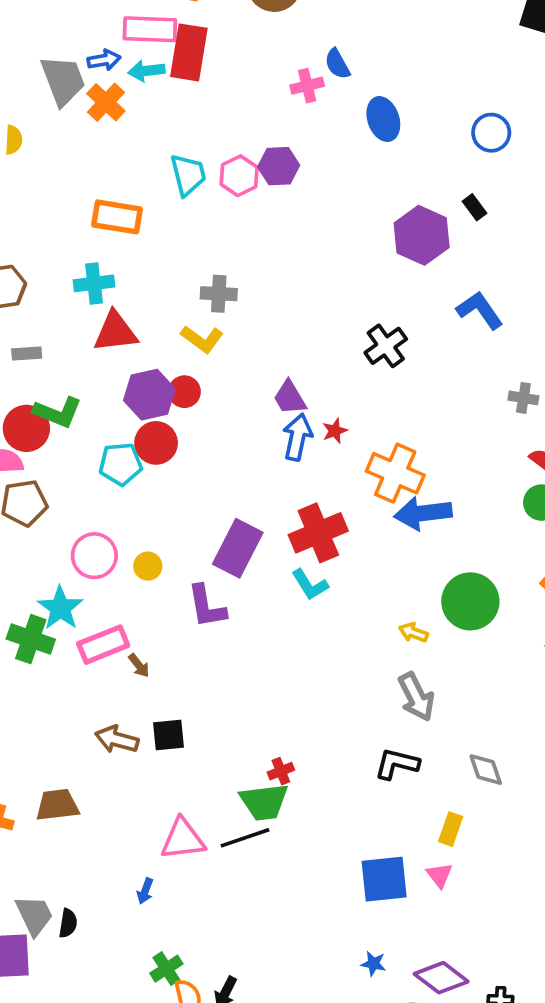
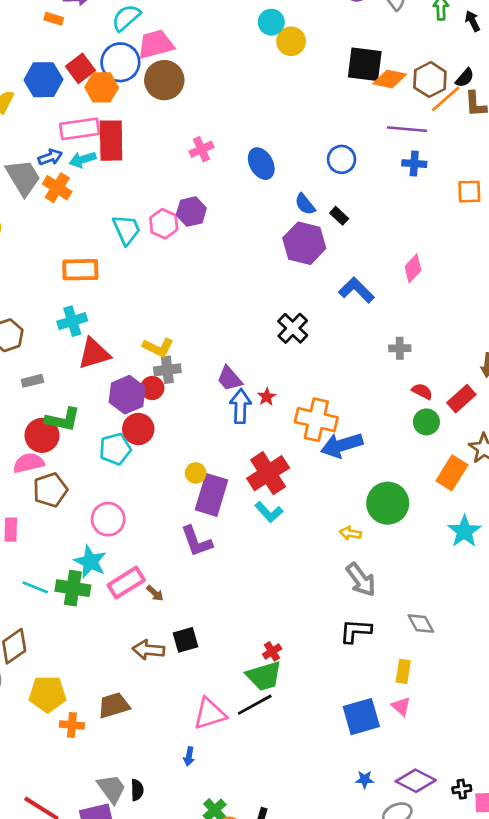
blue semicircle: (337, 64) -> (305, 204), moved
gray cross: (219, 294) -> (167, 370), moved
yellow circle: (148, 566) -> (196, 473), moved

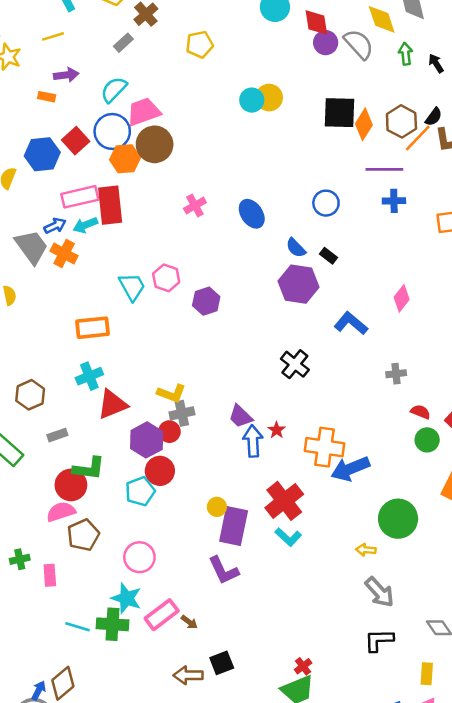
cyan circle: (271, 22) -> (252, 100), moved
orange diamond: (390, 79) -> (364, 124), turned -64
orange hexagon: (102, 87) -> (125, 159), moved
purple hexagon: (191, 212) -> (206, 301), moved

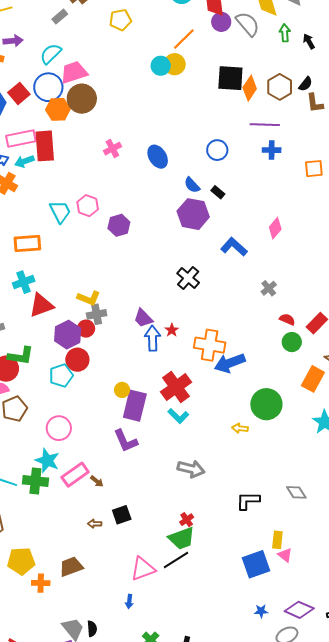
orange line: (418, 138) -> (184, 39), moved
gray cross: (396, 374) -> (269, 288), turned -35
gray arrow: (380, 592) -> (191, 469), moved, turned -36
yellow rectangle: (427, 674) -> (277, 540), moved
brown arrow: (188, 675) -> (95, 524), size x0.6

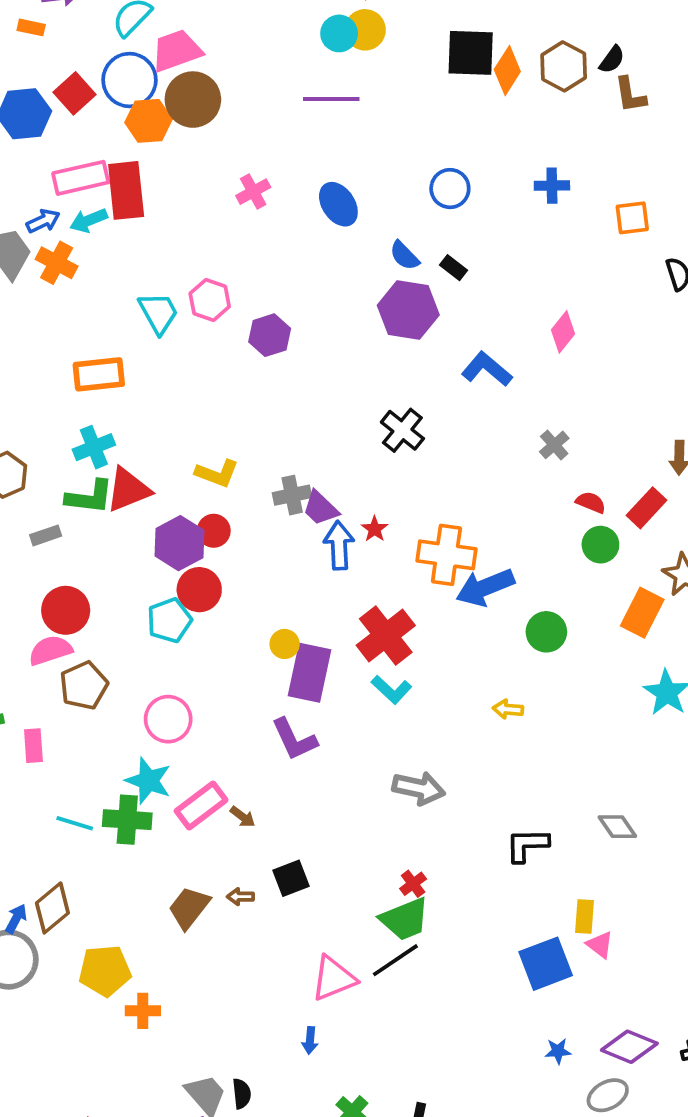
purple line: (265, 125) -> (331, 99), moved
gray cross: (97, 314) -> (292, 495), moved
green L-shape: (21, 356) -> (90, 497), moved
green circle: (266, 404) -> (546, 632), moved, size x0.7
brown trapezoid: (71, 567) -> (189, 908), moved, turned -30

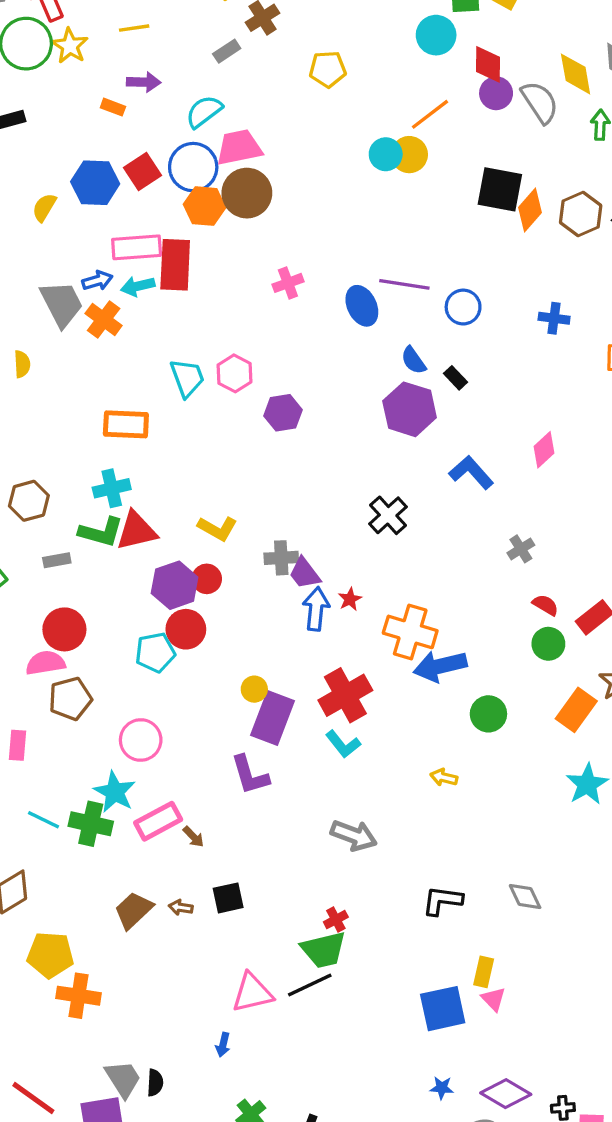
purple line: (331, 99) -> (404, 284), moved
orange cross: (143, 1011) -> (78, 996), size x1.4

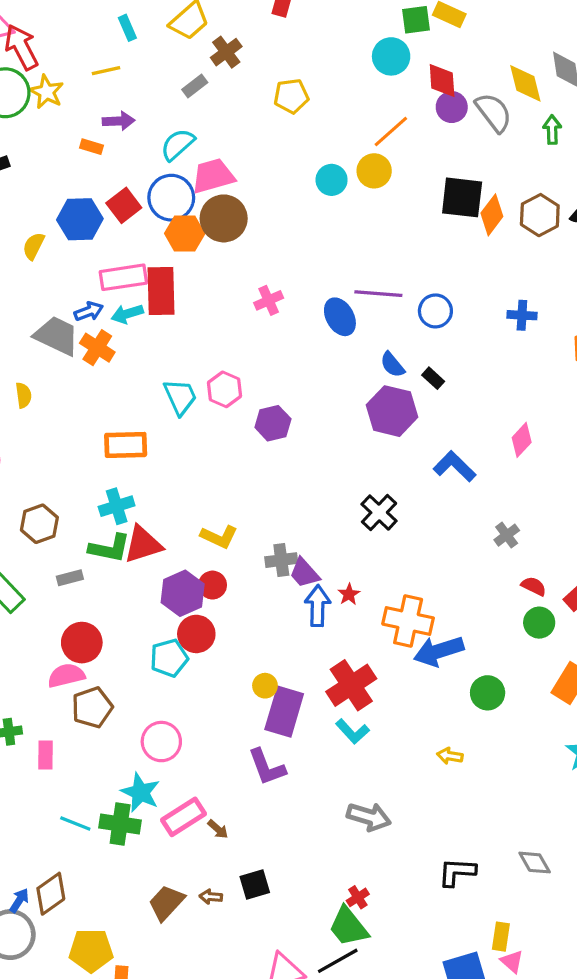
cyan circle: (386, 154) -> (332, 180), moved
gray trapezoid: (62, 304) -> (57, 336), turned -33
green trapezoid: (324, 950) -> (348, 927), turned 69

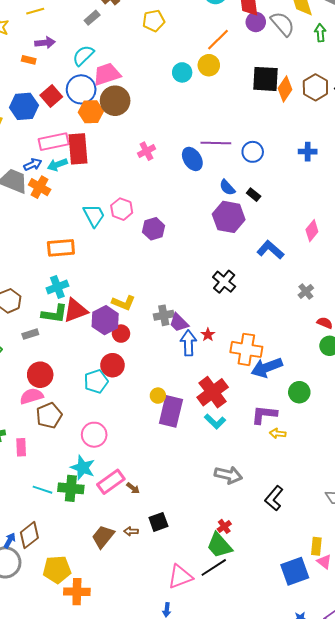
purple hexagon: (183, 593) -> (105, 320), moved
purple L-shape: (267, 767) -> (264, 415), moved, turned 120
black L-shape: (457, 872) -> (274, 498), moved, turned -50

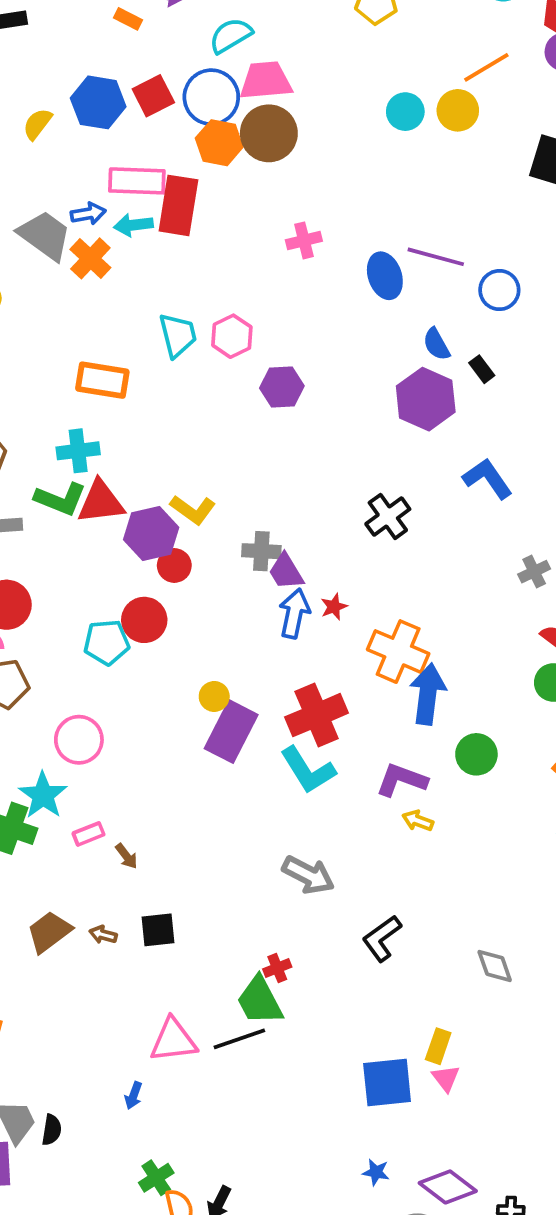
blue arrow: (267, 367) -> (428, 694), turned 104
cyan L-shape: (215, 421) -> (308, 770), size x1.4
pink rectangle: (111, 482) -> (89, 834), size x0.6

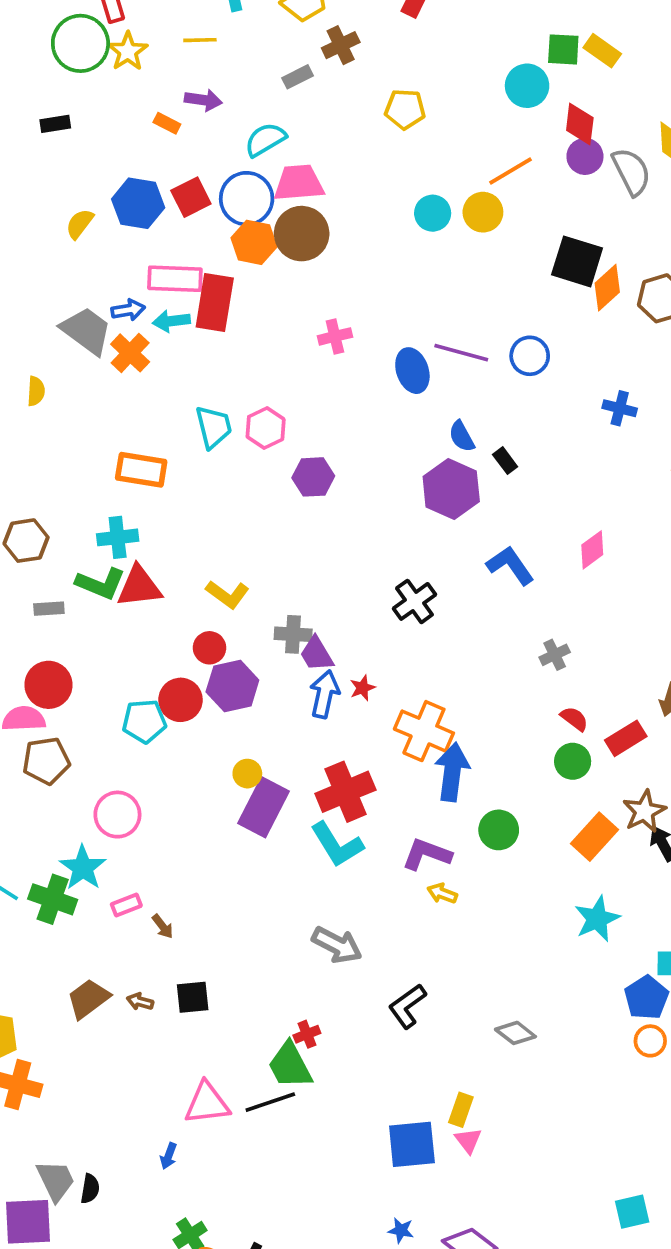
blue circle: (499, 290) -> (530, 356), moved
purple hexagon: (151, 534) -> (232, 686), moved
gray diamond: (495, 966) -> (515, 1033), turned -33

